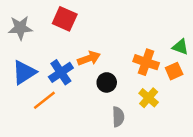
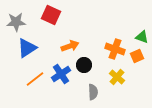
blue triangle: (24, 72) -> (27, 48), moved
blue cross: (61, 72) -> (61, 74), moved

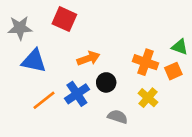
blue triangle: (27, 48) -> (34, 61), turned 45
gray semicircle: (93, 92) -> (118, 117), turned -70

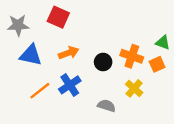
orange arrow: (88, 58) -> (69, 53), moved
black circle: (106, 82) -> (103, 62), moved

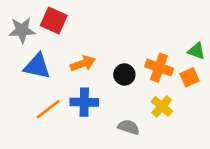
red square: (58, 17) -> (54, 20), moved
blue cross: (70, 85) -> (84, 102), turned 35

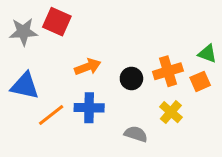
blue triangle: (37, 66) -> (25, 86), moved
orange cross: (159, 68) -> (168, 71), turned -36

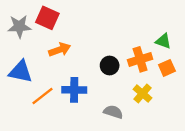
green triangle: (207, 54) -> (163, 41), moved
orange arrow: (88, 67) -> (60, 50), moved

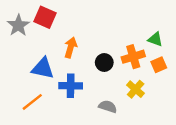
gray star: (19, 26) -> (18, 25), turned -30
orange arrow: (60, 50) -> (71, 47), moved, turned -54
blue triangle: (21, 72) -> (43, 68), moved
orange line: (42, 96) -> (32, 102), moved

